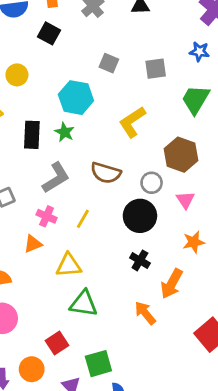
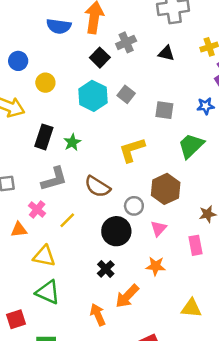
black square: (49, 33) -> (100, 58), moved
blue star: (199, 52) -> (206, 106), turned -30
cyan hexagon: (76, 98) -> (93, 96), moved

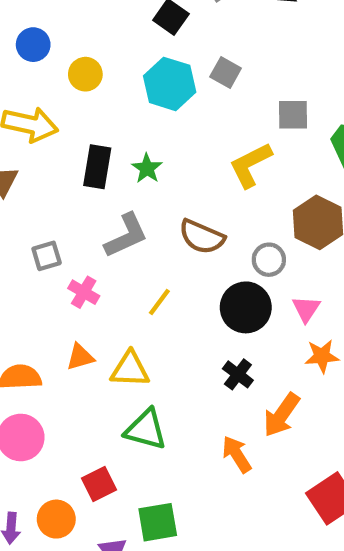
gray square: (164, 110) -> (293, 115), moved
pink cross: (37, 209) -> (84, 292), moved
pink triangle: (159, 228) -> (306, 309), moved
orange triangle: (19, 230) -> (80, 357), moved

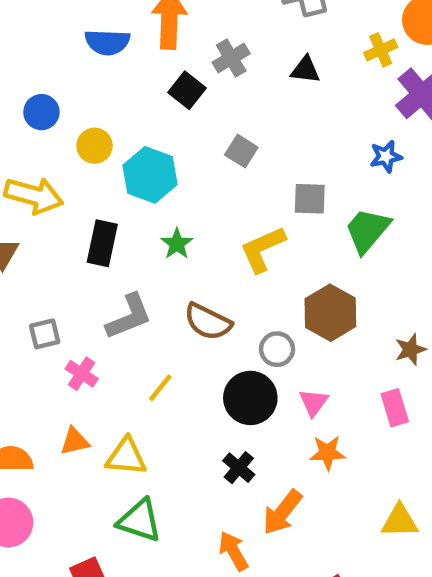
cyan hexagon: (170, 84) -> (150, 175), moved
green star: (147, 168) -> (177, 244), moved

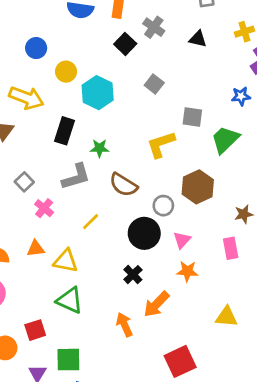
gray cross: (231, 58) -> (154, 27), turned -30
green star: (177, 244) -> (99, 148), moved, turned 30
gray square: (45, 334) -> (24, 182), turned -36

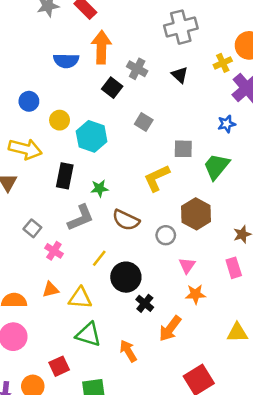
black triangle: (198, 39) -> (180, 75), turned 36
black circle: (144, 233) -> (126, 277), moved
orange arrow: (124, 325) -> (128, 351), moved

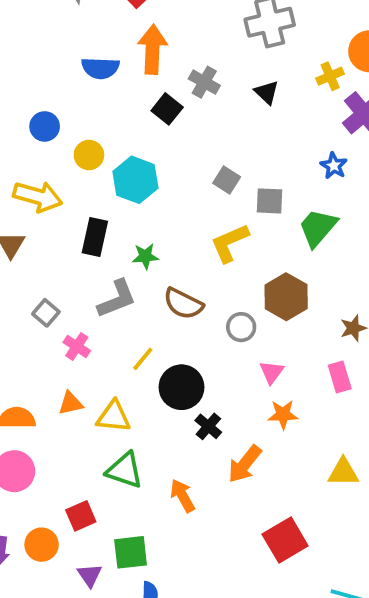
gray square: (144, 122) -> (227, 180), moved
blue star: (227, 124) -> (334, 166), turned -30

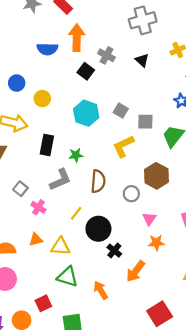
cyan hexagon: (135, 180) -> (86, 113), moved
brown semicircle: (183, 304) -> (98, 181), turned -110

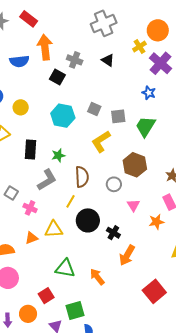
yellow line: (76, 213) -> (71, 201), moved
orange star: (156, 243) -> (156, 222), moved
yellow triangle: (60, 246) -> (54, 229), moved
black cross: (114, 251) -> (113, 233), moved

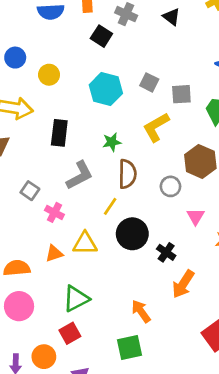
green star: (58, 155) -> (112, 142), moved
green triangle: (65, 268) -> (76, 299), moved, turned -40
green square: (75, 311) -> (129, 347), moved

